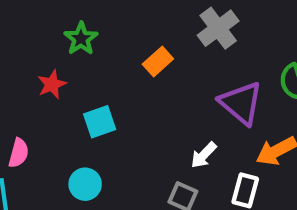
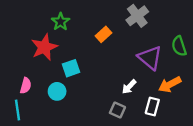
red star: (52, 84) -> (44, 47), size x1.6
cyan circle: (85, 184) -> (57, 91), moved

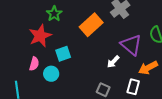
orange rectangle: (104, 34) -> (91, 25), size x1.6
pink semicircle: (26, 86) -> (34, 64), moved
white arrow: (129, 87) -> (113, 62), moved

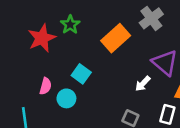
red star: (40, 36) -> (42, 38), moved
cyan square: (63, 54) -> (81, 74), turned -35

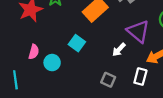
cyan square: (81, 74) -> (77, 43), moved

